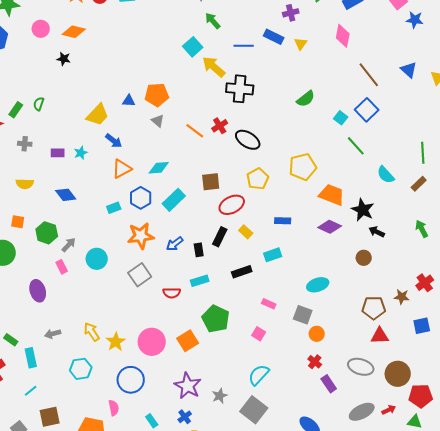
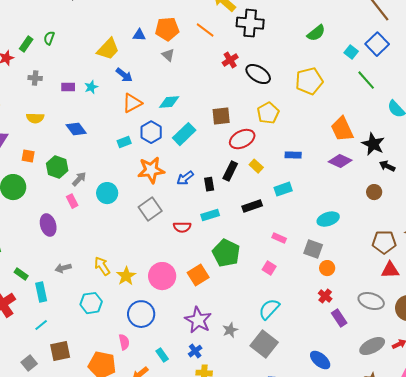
orange line: (195, 131) -> (205, 30), moved
yellow pentagon: (303, 167) -> (309, 81), moved
orange trapezoid: (332, 195) -> (342, 129), turned -136

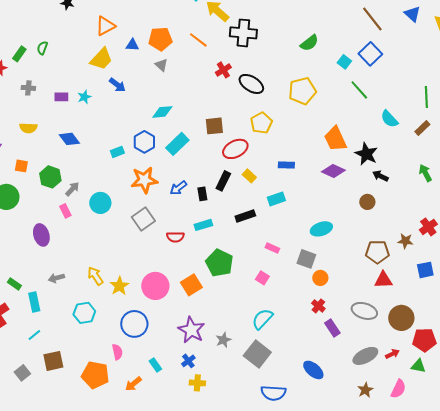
orange triangle: (132, 103) -> (105, 26), moved

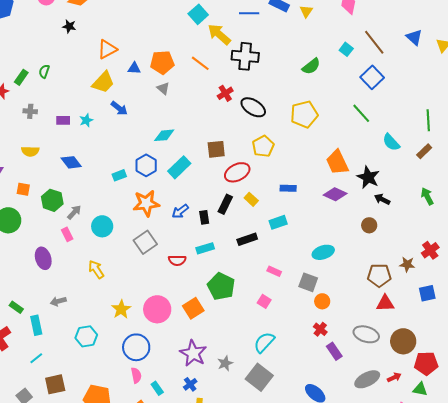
cyan square: (344, 62) -> (346, 49), moved
yellow arrow: (95, 276) -> (96, 269), moved
pink semicircle: (117, 352) -> (136, 375), moved

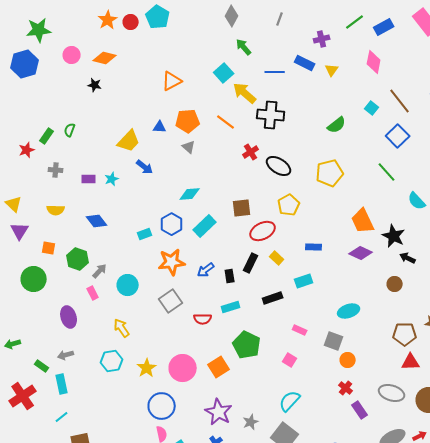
orange triangle: (107, 49) -> (172, 81), moved
gray arrow: (58, 301) -> (66, 355), moved
cyan hexagon: (86, 336) -> (112, 361), moved

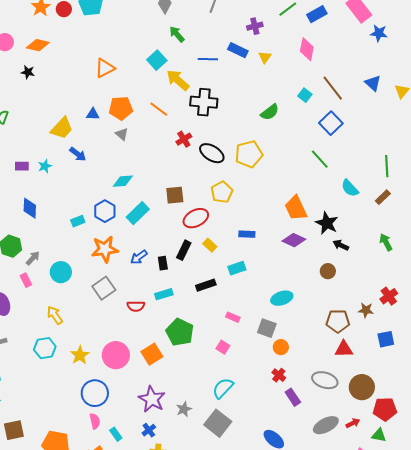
yellow pentagon: (330, 173) -> (249, 154), moved
blue diamond: (97, 221) -> (30, 208), turned 40

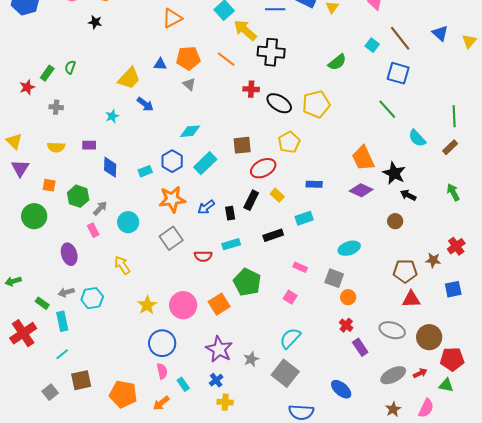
blue square: (331, 123) -> (398, 73), turned -30
red cross: (184, 139) -> (251, 89), turned 35
purple rectangle: (22, 166) -> (89, 145), moved
blue diamond: (30, 208) -> (110, 167), moved
cyan hexagon: (45, 348) -> (92, 298), moved

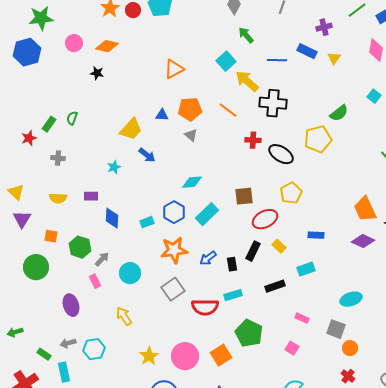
yellow pentagon: (316, 104) -> (318, 139), moved
red semicircle: (203, 256) -> (205, 307), size x1.5

